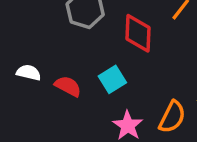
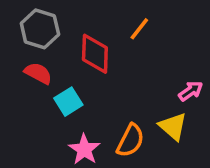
red semicircle: (68, 86) -> (38, 73), moved

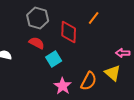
pink arrow: (191, 91) -> (123, 53), turned -144

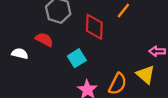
red semicircle: (37, 43) -> (44, 40), moved

